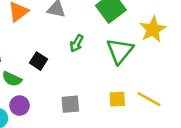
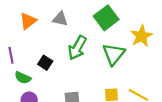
green arrow: (77, 43) -> (77, 48), size x1.6

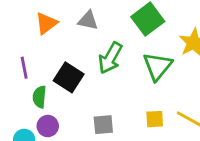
black square: (45, 63) -> (69, 77), size x1.5
green semicircle: (23, 78) -> (39, 97), turned 70

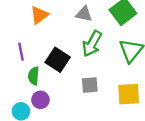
gray triangle: (88, 20) -> (84, 14), moved
yellow square: (155, 119) -> (129, 94), size x1.5
gray square: (103, 125) -> (90, 85), moved

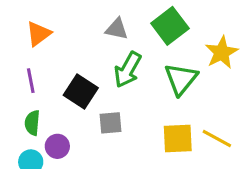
orange triangle: (39, 15) -> (39, 34), moved
green semicircle: (34, 76) -> (32, 123), moved
gray square: (90, 85) -> (110, 123), moved

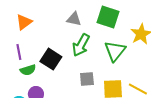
green square: (170, 26) -> (108, 17), turned -35
green semicircle: (32, 123) -> (28, 70), moved, turned -112
gray square: (110, 123) -> (87, 79), moved

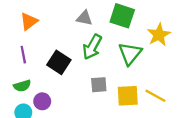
green semicircle: (28, 70) -> (22, 86), moved

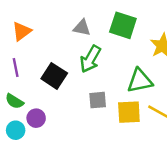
green triangle: (130, 54) -> (140, 81), moved, turned 40
green semicircle: (22, 86) -> (14, 101), turned 49

